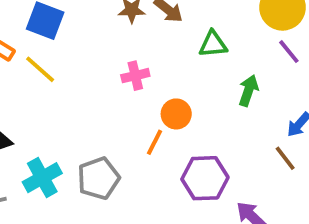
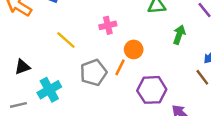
yellow line: (40, 69) -> (66, 40), moved
gray pentagon: (98, 178) -> (93, 73), moved

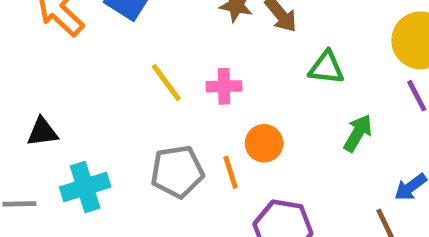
yellow line: (66, 40) -> (166, 83), moved
orange line: (120, 67) -> (231, 172), turned -56

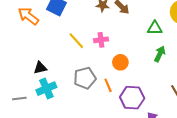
green triangle: (326, 68) -> (155, 28), moved
black triangle: (42, 132) -> (40, 68), moved
orange line: (231, 172) -> (108, 85), moved

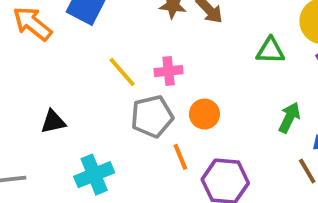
green arrow: (160, 54) -> (289, 118), moved
gray pentagon: (85, 78) -> (152, 116), moved
cyan cross: (46, 89) -> (94, 175), moved

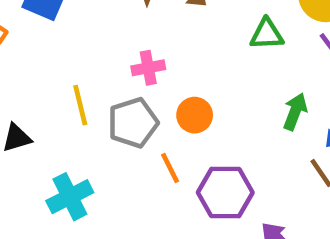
yellow line: (122, 72) -> (80, 105), moved, turned 32

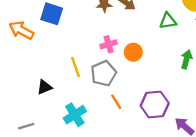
orange circle: (195, 115) -> (133, 52), moved
orange line: (170, 168) -> (116, 102), moved

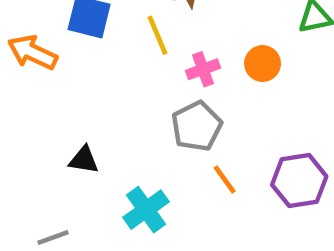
orange circle: (133, 52) -> (263, 64), moved
yellow line: (75, 67) -> (157, 35), moved
black triangle: (44, 87) -> (84, 160), turned 35

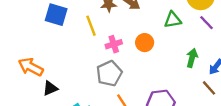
orange arrow: (32, 52) -> (31, 67), moved
black triangle: (84, 160) -> (50, 88), turned -35

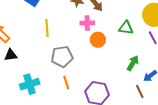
yellow line: (91, 26) -> (47, 28), moved
pink cross: (114, 44) -> (87, 23), moved

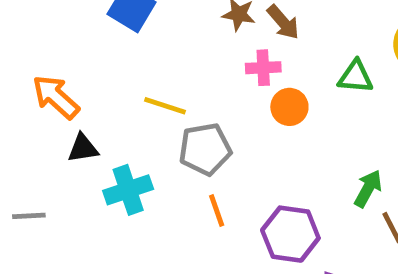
yellow line: (47, 28) -> (165, 106), moved, turned -66
green arrow: (133, 63) -> (368, 189), moved
cyan cross: (30, 84) -> (128, 190), moved

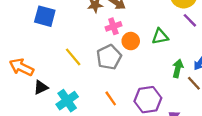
green triangle: (356, 77) -> (160, 36), moved
yellow line: (165, 106) -> (73, 57), turned 48
gray pentagon: (205, 149) -> (109, 57), moved

